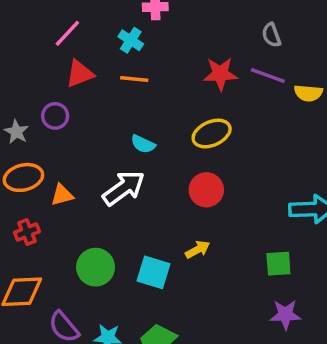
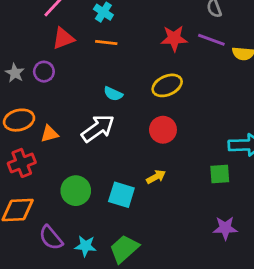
gray star: (16, 132) -> (15, 73), moved
red cross: (27, 232) -> (22, 163), size x1.4
green square: (278, 264) -> (220, 174), moved

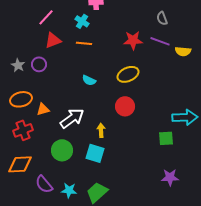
white arrow: (98, 128) -> (72, 118), moved
yellow arrow: (156, 177) -> (101, 130), moved, turned -64

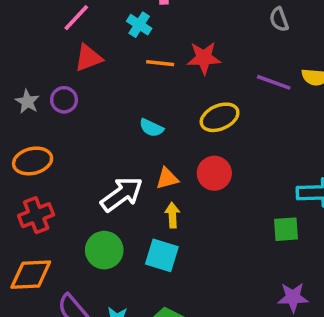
red star: (133, 40) -> (204, 58), moved
purple line: (160, 41) -> (274, 82), moved
orange line: (84, 43) -> (160, 63), moved
orange triangle: (43, 109) -> (167, 178), moved

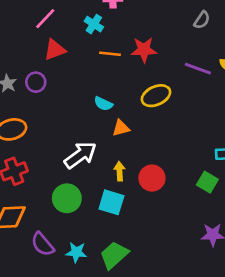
gray semicircle: (279, 19) -> (202, 20), turned -126
red circle: (214, 173) -> (152, 178), moved
orange triangle: (167, 178) -> (121, 128), moved
green square: (286, 229) -> (207, 182), turned 35

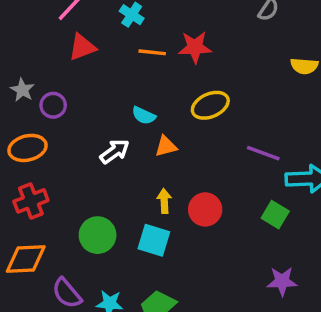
purple line: (198, 69) -> (263, 153), moved
purple circle: (36, 82) -> (53, 105), moved
white arrow: (80, 155) -> (115, 151), moved, size x0.7

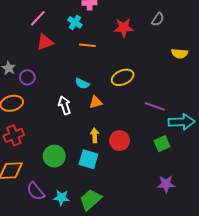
red star: (195, 47) -> (124, 28), moved
white arrow: (115, 151) -> (65, 105), turned -72
green square: (275, 215) -> (162, 144), turned 35

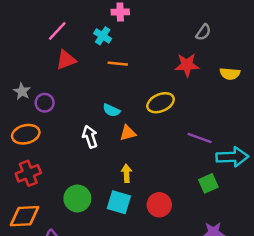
red star: (124, 28) -> (187, 65), moved
red circle: (119, 141) -> (159, 205), moved

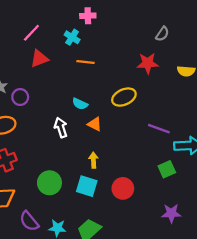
orange triangle: (128, 133) -> (95, 124), turned 42

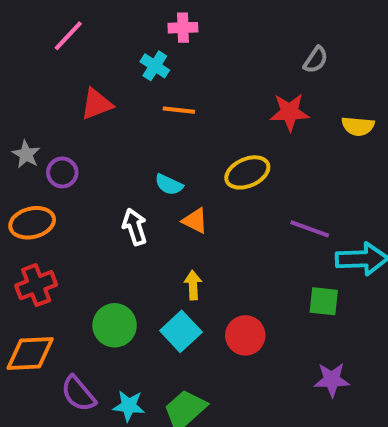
pink line: (31, 33) -> (68, 36), moved
green square: (167, 169) -> (324, 301), turned 30
cyan square: (87, 186) -> (181, 331), turned 30

